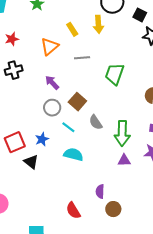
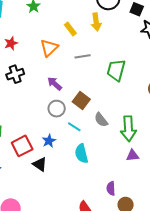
cyan semicircle: (73, 154) -> (81, 154), turned -114

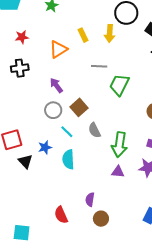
gray line: (83, 56) -> (99, 66), moved
blue star: (49, 141) -> (45, 147), moved

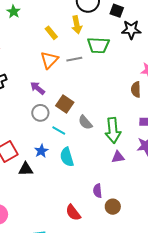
orange triangle: (58, 49) -> (49, 60), moved
green trapezoid: (119, 85) -> (98, 45), moved, turned -100
black triangle: (25, 161) -> (26, 169), turned -35

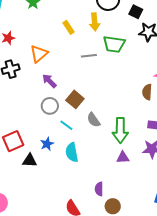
orange triangle: (49, 60) -> (39, 54), moved

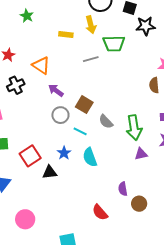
yellow rectangle: (68, 27) -> (66, 34), turned -40
orange triangle: (39, 54) -> (41, 65), turned -36

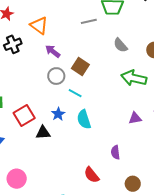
gray semicircle: (106, 122) -> (120, 45), moved
green arrow: (134, 128) -> (134, 78), moved, turned 110
brown circle: (139, 204) -> (133, 184), moved

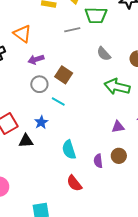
purple arrow: (53, 51) -> (36, 59), turned -56
cyan semicircle: (84, 119) -> (69, 150), moved
brown circle: (133, 184) -> (119, 156), moved

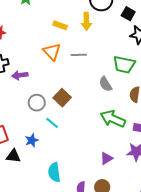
green trapezoid: (96, 15) -> (124, 65), moved
orange triangle: (22, 34) -> (52, 52), moved
purple arrow: (36, 59) -> (20, 75), moved
purple triangle: (118, 127) -> (106, 158), turned -32

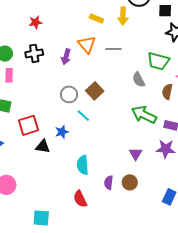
black square: (128, 14) -> (165, 11), turned -32
purple arrow: (20, 75) -> (66, 57), moved, turned -70
purple triangle: (106, 158) -> (136, 154), turned -32

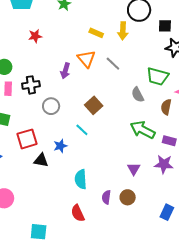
gray line: (113, 49) -> (113, 64), turned 42
black cross: (34, 53) -> (31, 85), moved
gray circle: (69, 94) -> (51, 106), moved

